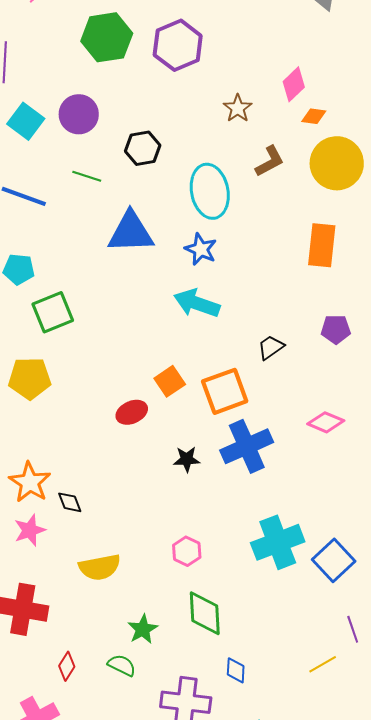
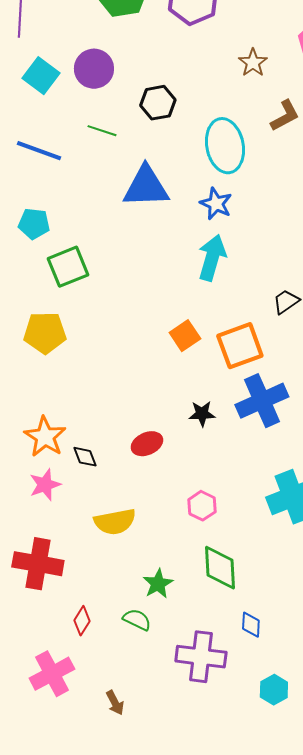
cyan arrow: (197, 303) -> (212, 258), turned 87
red ellipse: (132, 412) -> (147, 444), moved

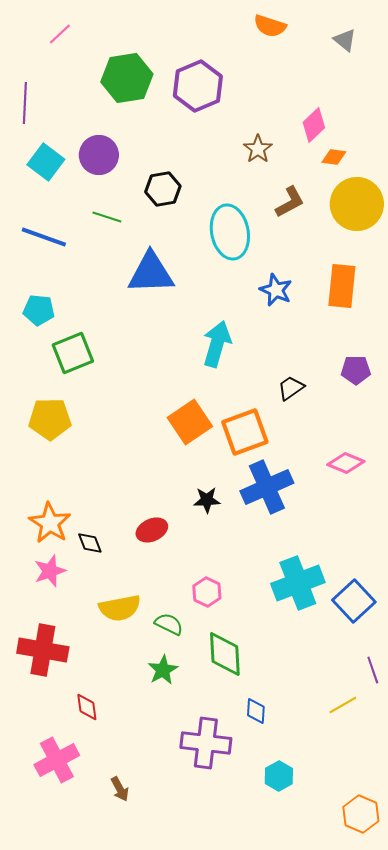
blue star: (216, 204) -> (276, 290), moved
orange square: (185, 336) -> (190, 422), size x1.4
green semicircle: (137, 620) -> (169, 624), moved
red diamond: (82, 621) -> (87, 707), turned -40

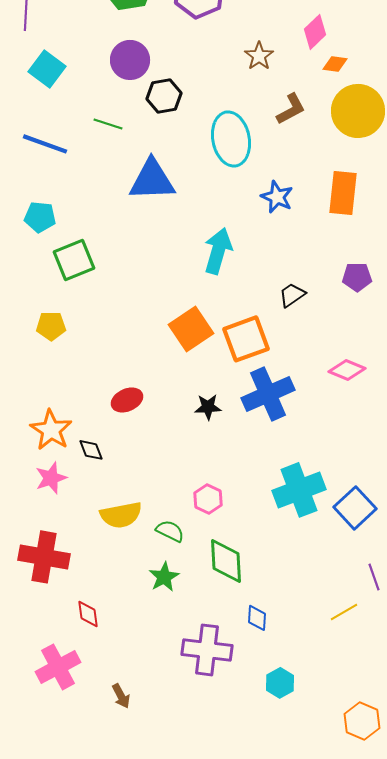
purple circle: (99, 155) -> (130, 60), moved
yellow pentagon: (50, 419) -> (51, 326), size x0.7
red ellipse: (152, 530) -> (127, 400), moved

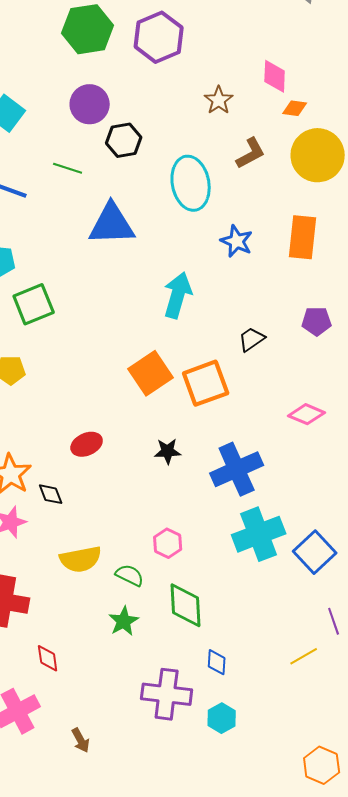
pink diamond: (315, 32) -> (275, 76), turned -44
blue cross: (268, 394) -> (237, 469), moved
cyan hexagon: (280, 683) -> (222, 718), moved

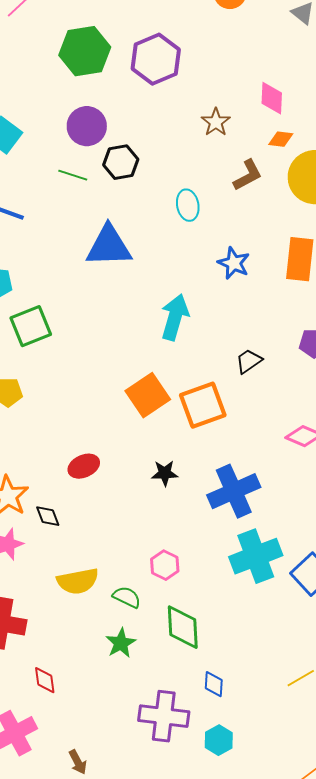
orange diamond: (295, 108) -> (281, 139), moved
green line: (68, 168) -> (73, 175), moved
cyan ellipse: (191, 183) -> (188, 205), size x0.6

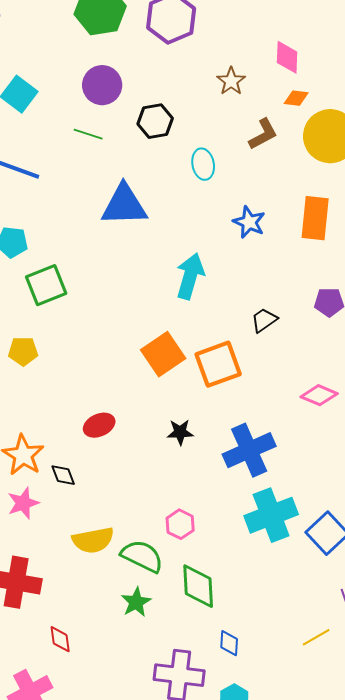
black hexagon: (121, 162) -> (155, 121), moved
green semicircle: (127, 597) -> (142, 556), size x1.5

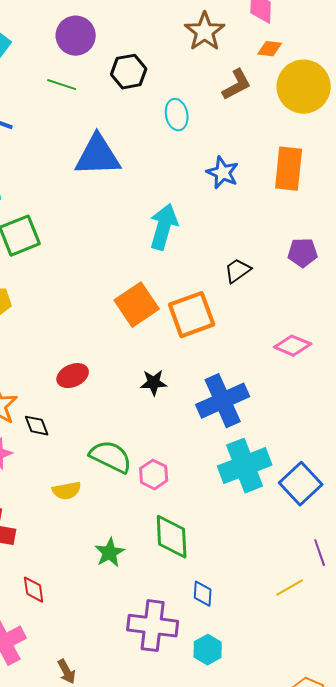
brown star: (231, 81) -> (205, 32), size x1.4
yellow semicircle: (93, 540) -> (67, 491), size x0.7
green semicircle: (142, 556) -> (111, 457), moved

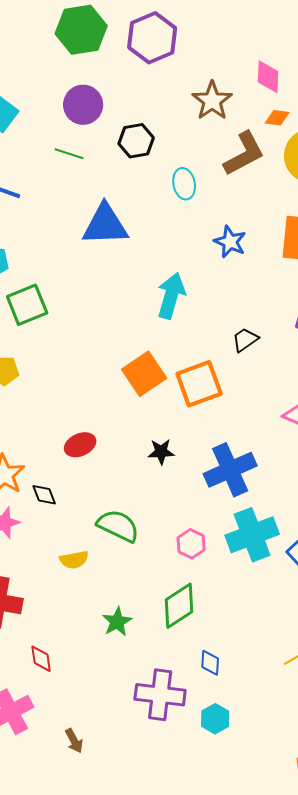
brown L-shape: (237, 85) -> (244, 154), size x1.4
pink hexagon: (154, 475) -> (191, 544), moved
green diamond: (172, 537) -> (179, 606), turned 60

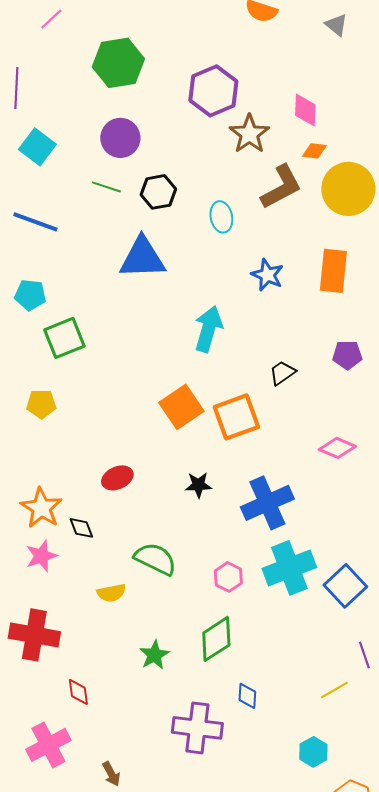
purple hexagon: (152, 38) -> (213, 91), moved
black hexagon: (136, 141) -> (158, 192), moved
cyan hexagon: (215, 719) -> (313, 752), moved

